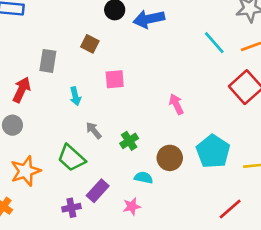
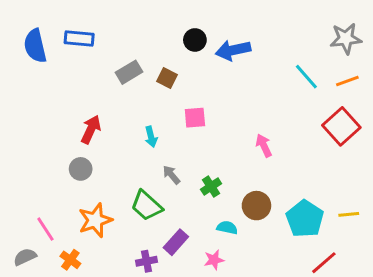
gray rectangle: (48, 61) -> (129, 72), moved, turned 50
cyan pentagon: (213, 151) -> (305, 219), moved

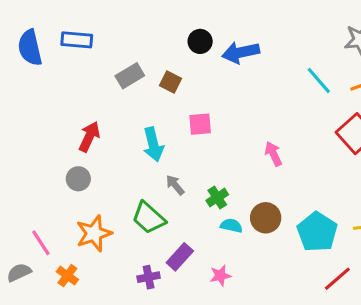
cyan arrow: (151, 137) -> (153, 144), size x1.5
cyan semicircle: (227, 228) -> (231, 226), moved

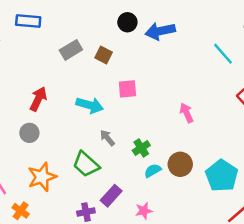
cyan arrow: (153, 144) -> (90, 105), turned -60
cyan semicircle: (231, 226) -> (153, 171), turned -42

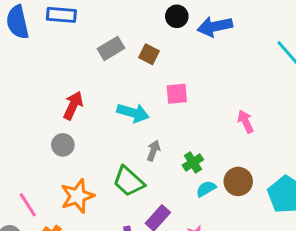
gray arrow: (107, 138) -> (153, 151), turned 60

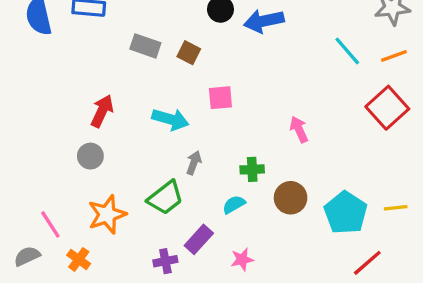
gray rectangle: (111, 48) -> (145, 46), turned 50
green cross: (193, 162) -> (252, 169), moved, turned 30
green trapezoid: (129, 181) -> (165, 198), turned -80
cyan semicircle: (206, 189) -> (234, 204), moved

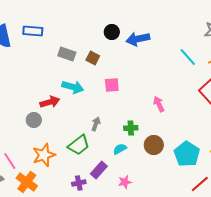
red arrow: (102, 111) -> (50, 102), moved, turned 48
cyan arrow: (170, 119) -> (73, 87), moved
orange cross: (79, 259) -> (27, 182), size x1.5

